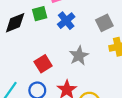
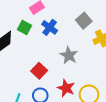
green square: (40, 14) -> (25, 27), turned -32

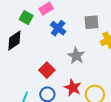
gray square: (84, 21) -> (92, 22), turned 35
green square: (25, 27) -> (26, 18), moved

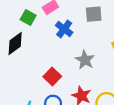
gray square: (92, 22) -> (94, 14), moved

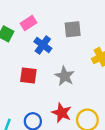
red square: (52, 76) -> (28, 75), moved, turned -36

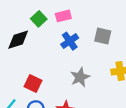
red square: (28, 75) -> (33, 84), moved

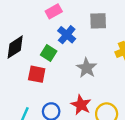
green square: (39, 19) -> (49, 53), moved
red square: (33, 84) -> (37, 74), moved

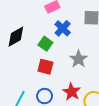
red square: (37, 74) -> (45, 67), moved

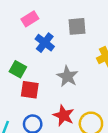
green square: (45, 44) -> (18, 69), moved

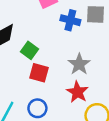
blue cross: (45, 43) -> (70, 20), moved, turned -30
red star: (64, 115) -> (77, 92), moved

